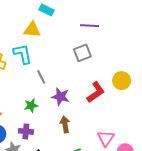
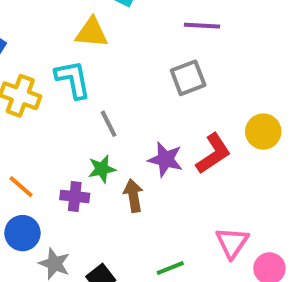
purple star: (60, 97) -> (165, 159), moved
green star: (31, 106) -> (102, 169), moved
brown arrow: (65, 124) -> (133, 196), moved
purple cross: (26, 131) -> (75, 196), moved

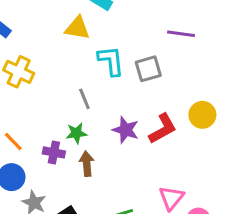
purple line: (202, 26) -> (181, 34), moved
cyan L-shape: (73, 79) -> (111, 61), moved
brown arrow: (133, 196) -> (87, 164), moved

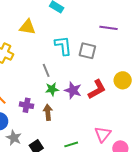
yellow triangle: (77, 28) -> (27, 27), moved
gray square: (148, 69) -> (87, 51), turned 30
green star: (76, 133) -> (52, 89), moved

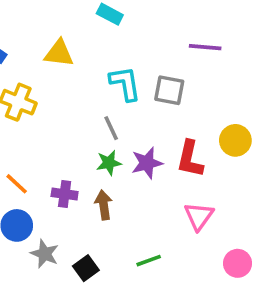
gray line: (46, 70) -> (111, 128), moved
red L-shape: (97, 89) -> (190, 159), turned 135
purple star: (73, 90) -> (147, 163), turned -30
pink triangle: (103, 134) -> (199, 216), moved

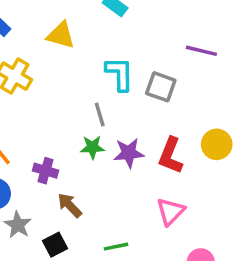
brown arrow: (104, 205) -> (70, 205), moved, turned -44

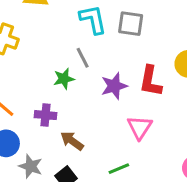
green star: (92, 147) -> (64, 79), moved
pink triangle: (171, 211) -> (140, 127), moved

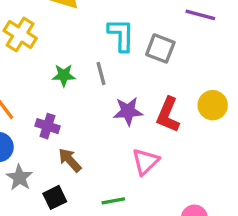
green star: (64, 79) -> (64, 75), moved

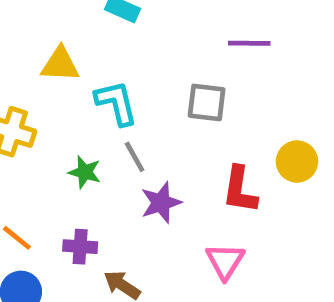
cyan L-shape: (121, 35) -> (116, 103), moved
green star: (64, 75) -> (85, 172), turned 30
purple star: (128, 111) -> (161, 203), moved

